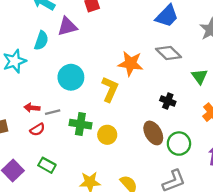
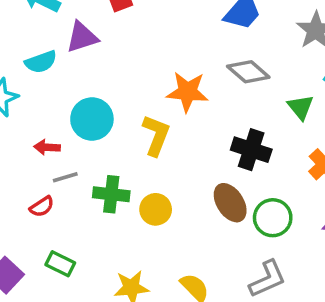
cyan semicircle: (41, 41) -> (41, 62), turned 54
black cross: (168, 101) -> (251, 150), size x1.5
red arrow: (32, 108) -> (47, 147), moved

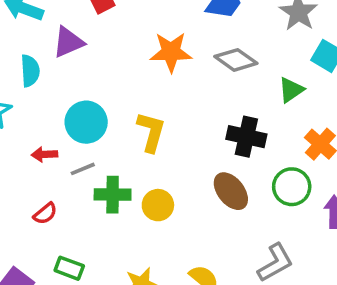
cyan semicircle: (41, 62) -> (30, 71), turned -68
orange star: (187, 92) -> (171, 52), moved
green triangle: (301, 107) -> (291, 90), turned 40
gray line: (65, 177) -> (83, 169), moved
green circle: (273, 218) -> (292, 187), moved

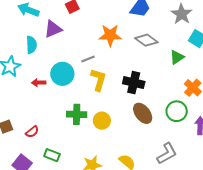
black cross: (246, 137) -> (134, 83), moved
red arrow: (44, 154) -> (39, 83), moved
gray line: (83, 169) -> (88, 59), moved
red semicircle: (45, 214) -> (32, 132), moved

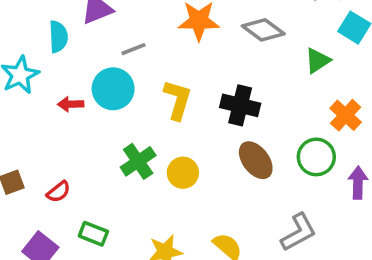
gray line: (88, 59) -> (134, 49), moved
green cross: (77, 114) -> (138, 161), turned -36

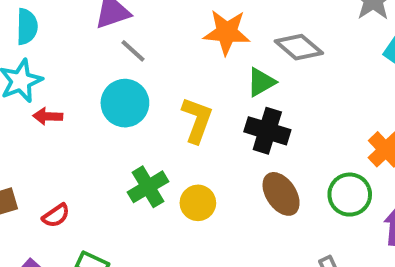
cyan semicircle: (58, 37) -> (27, 27), moved
gray line: (134, 49) -> (133, 51), moved, turned 60
green triangle: (318, 61) -> (261, 82), moved
red arrow: (71, 104) -> (48, 116), moved

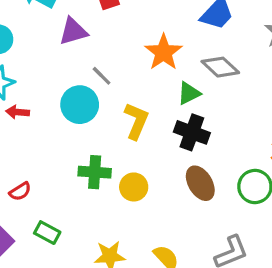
orange star: (227, 32) -> (163, 52), turned 30
gray line: (133, 51) -> (102, 76), moved
green cross: (148, 187) -> (95, 172), turned 32

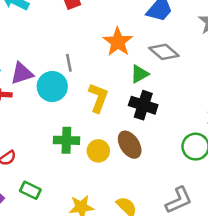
purple triangle: (73, 31) -> (22, 73), moved
gray line: (102, 76) -> (69, 63), turned 36
brown ellipse: (200, 183) -> (130, 145), moved

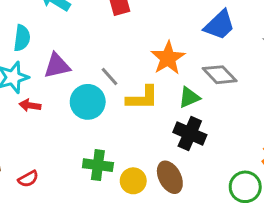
gray line: (69, 63) -> (109, 77), turned -36
purple triangle: (22, 73) -> (57, 66), moved
yellow L-shape: (98, 98) -> (142, 98), moved, turned 64

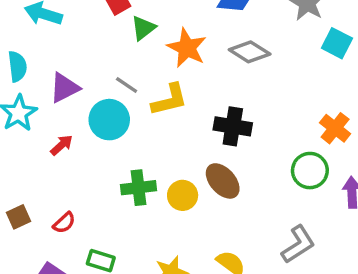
green triangle: (189, 97) -> (143, 28), moved
red arrow: (30, 105) -> (62, 145), moved, turned 144

